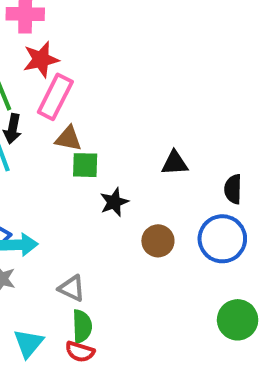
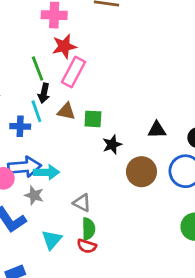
brown triangle: (68, 139) -> (66, 111), moved
black triangle: (175, 163) -> (157, 130), moved
brown circle: (158, 241) -> (141, 172), size x1.4

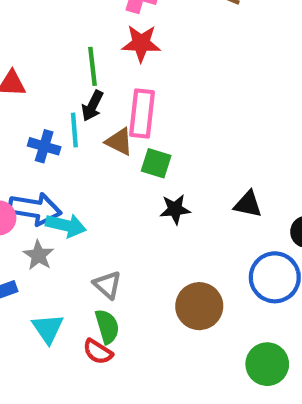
pink rectangle: (74, 72) -> (142, 113), moved, turned -36
brown circle: (141, 172) -> (199, 306), moved
green semicircle: (88, 229) -> (107, 326), turned -30
cyan triangle: (52, 240) -> (48, 329), turned -30

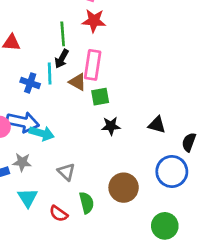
green square: (156, 163) -> (100, 97), turned -30
gray star: (38, 255) -> (22, 162), moved, turned -30
green semicircle: (107, 326) -> (87, 203), moved

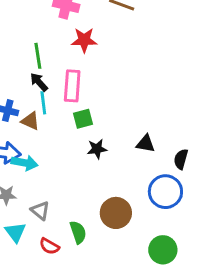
red star: (94, 21) -> (84, 40), moved
black arrow: (62, 59) -> (39, 82), turned 114
cyan line: (50, 74) -> (43, 103), moved
brown triangle: (77, 82) -> (30, 121), moved
gray triangle: (66, 172) -> (40, 211), moved

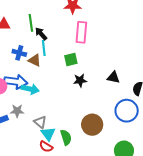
green line: (38, 56) -> (31, 23), moved
pink rectangle: (72, 86) -> (81, 32), moved
cyan triangle: (15, 232) -> (48, 134), moved

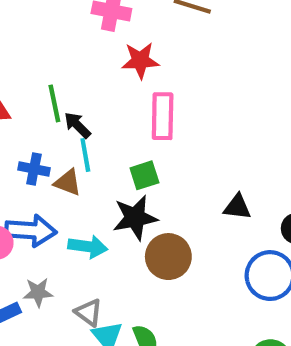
black star: (80, 80) -> (135, 218), moved, size x1.5
cyan arrow: (30, 89) -> (88, 247), moved
brown circle: (92, 125) -> (168, 257), moved

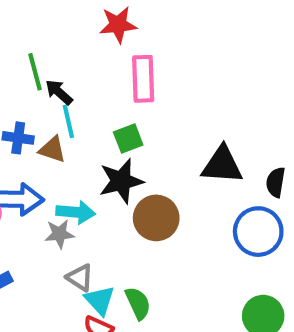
black triangle: (237, 207) -> (222, 165), size x1.5
gray star: (38, 292) -> (59, 234), moved

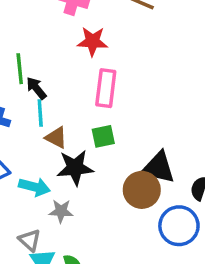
green square: (128, 139) -> (103, 136), moved
brown triangle: (52, 149) -> (56, 138), moved
brown circle: (156, 218) -> (142, 190), moved
gray star: (59, 234) -> (61, 211), moved

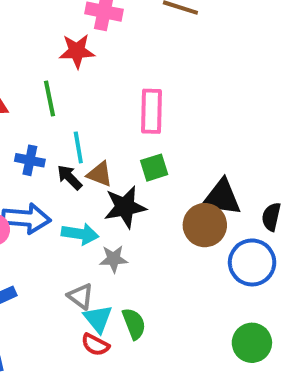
red star: (93, 41) -> (77, 51), moved
black arrow: (36, 88) -> (70, 177), moved

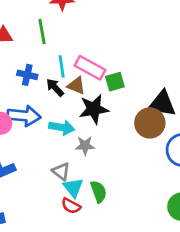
pink rectangle: (152, 111) -> (90, 68), moved, turned -64

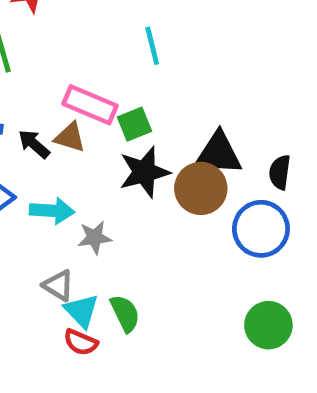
cyan line: (62, 66) -> (152, 46), moved
black star: (94, 109) -> (144, 172), moved

